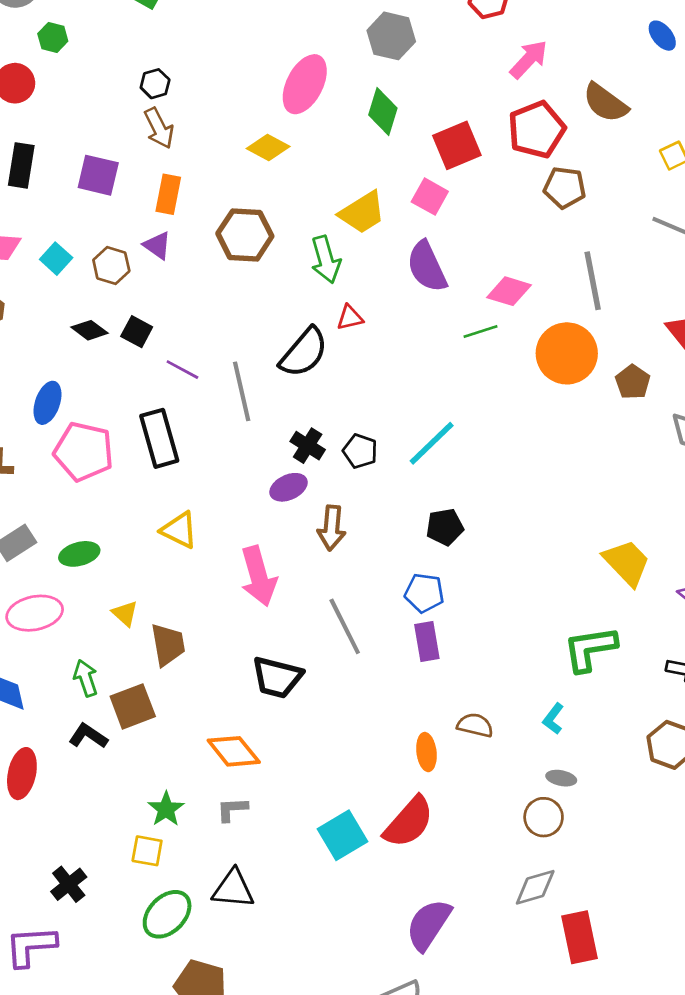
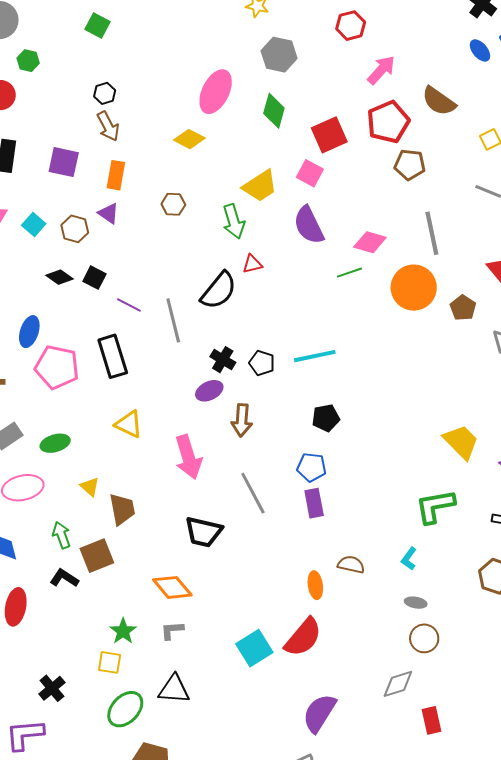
brown hexagon: (245, 235) -> (173, 204), size x0.6
cyan line: (432, 443) -> (315, 356), turned 33
brown circle: (544, 817) -> (424, 638), moved
red rectangle: (580, 937) -> (431, 720), size x0.7

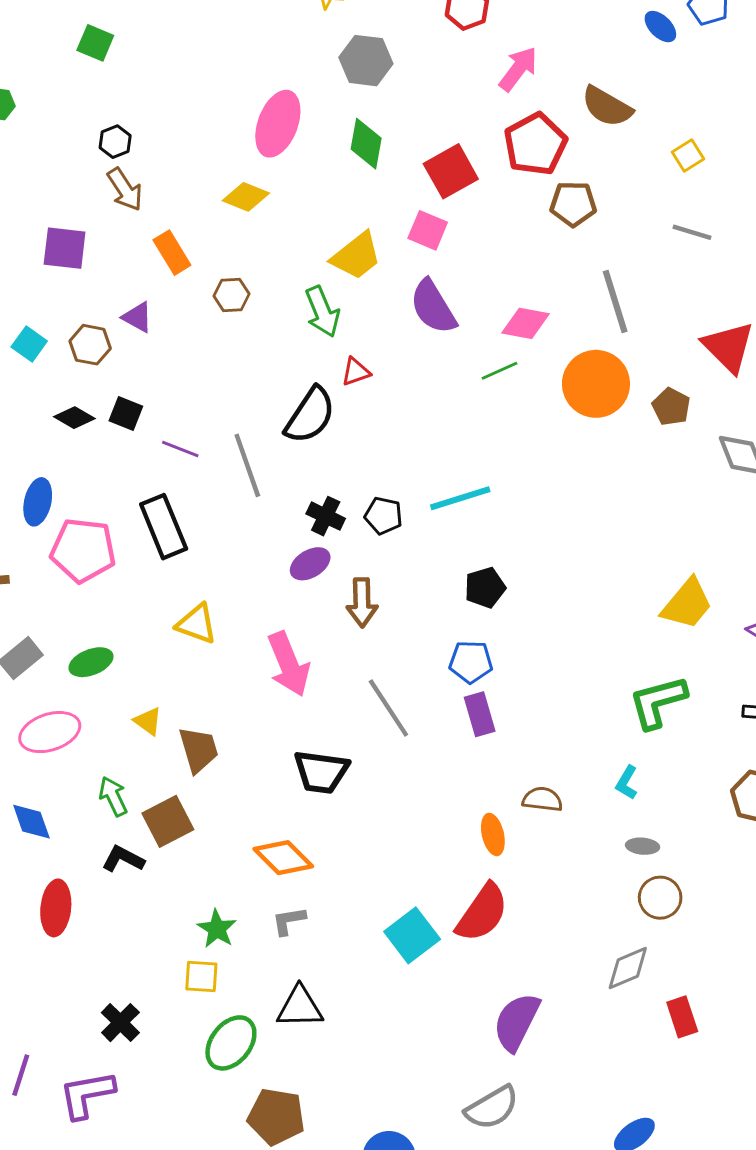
orange rectangle: (116, 175) -> (172, 253), moved, turned -36
yellow trapezoid: (461, 442) -> (687, 604), turned 90

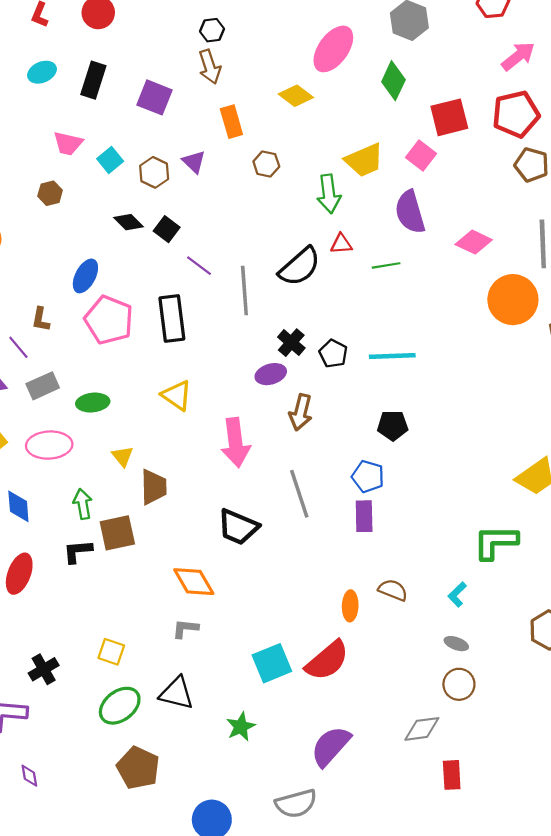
green line: (500, 371) -> (386, 265), moved
black L-shape: (123, 859) -> (78, 551), turned -48
green star: (217, 929) -> (241, 727), moved

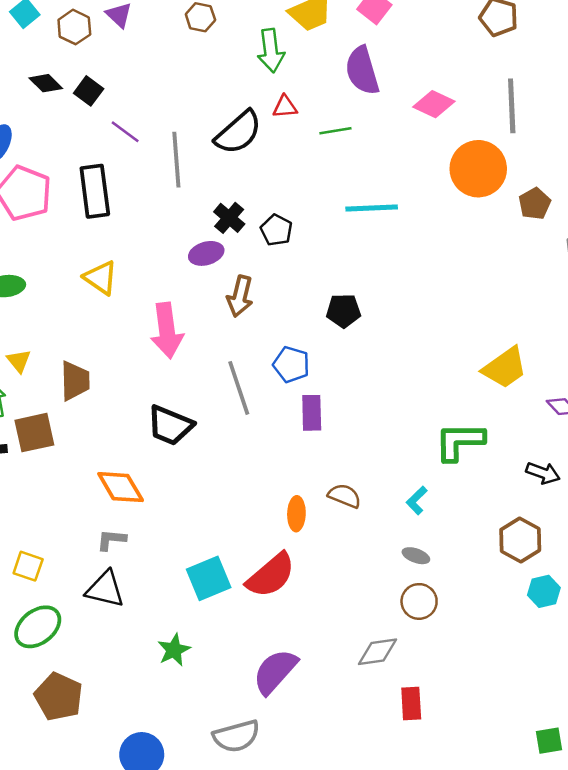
cyan line: (392, 356) -> (372, 208), moved
yellow triangle: (122, 456) -> (19, 361), moved
blue pentagon: (368, 476) -> (291, 364), moved
black triangle: (177, 693) -> (105, 589), moved

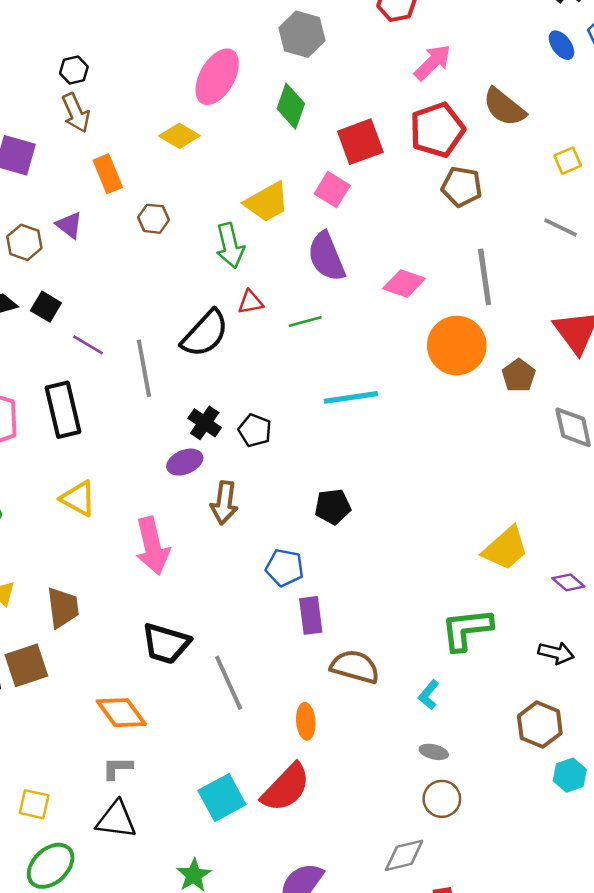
gray line: (239, 388) -> (229, 683), moved
brown semicircle: (344, 496) -> (355, 667), moved, size x1.4

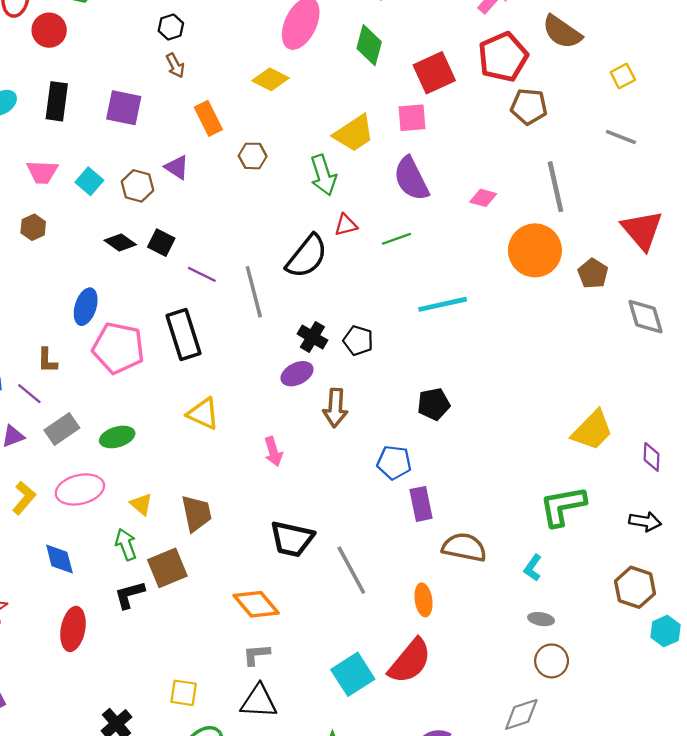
brown arrow: (76, 113) -> (175, 65), size x0.7
pink square: (332, 190) -> (412, 118), turned -32
pink diamond: (404, 284) -> (483, 198), size x0.7
pink arrow: (152, 546) -> (273, 452), size x0.6
purple diamond: (568, 582) -> (652, 457), turned 56

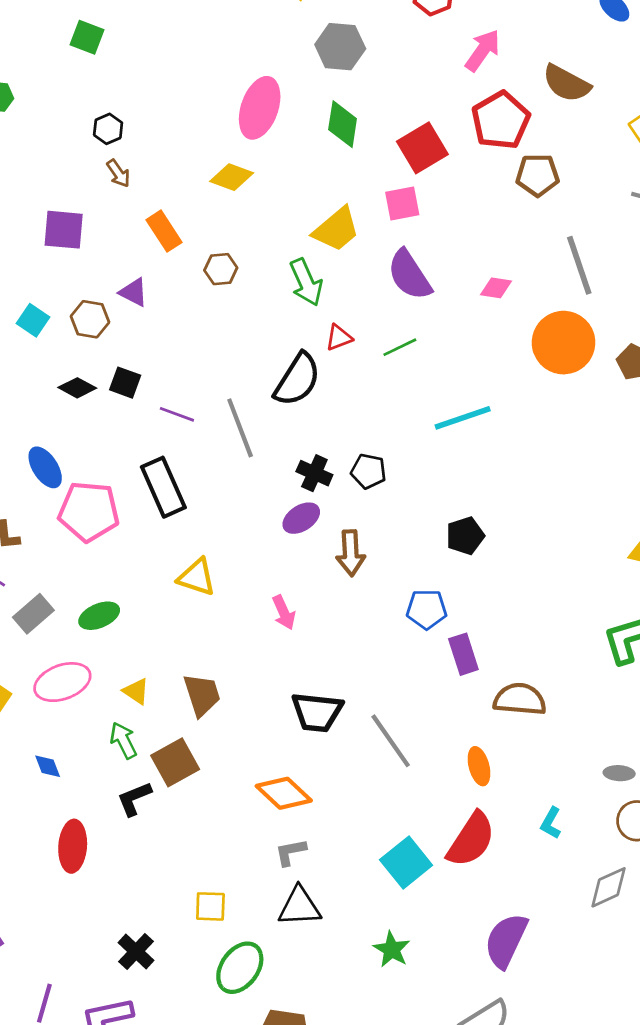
blue ellipse: (86, 307) -> (45, 467), turned -44
blue diamond: (59, 559) -> (48, 766), size x0.7
cyan L-shape: (533, 568) -> (551, 823), moved

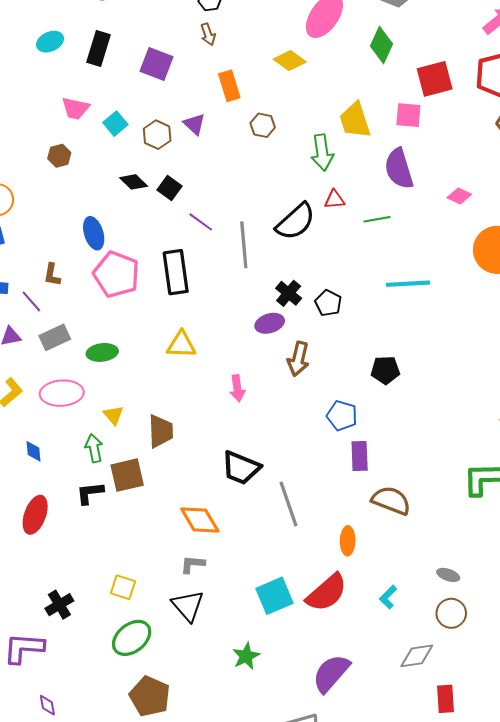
yellow trapezoid: (336, 229) -> (355, 120), turned 96
yellow triangle: (197, 577) -> (181, 345), turned -32
black triangle: (299, 907) -> (188, 606), turned 36

